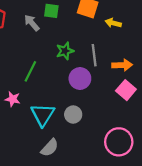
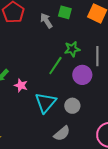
green line: (30, 71) -> (55, 66), moved
gray semicircle: (50, 148) -> (62, 133), moved

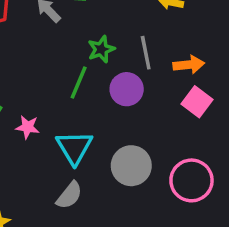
gray circle: (72, 106) -> (131, 166), moved, size x1.5
gray semicircle: (62, 133) -> (69, 195), moved

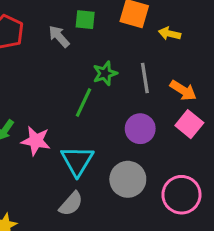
orange arrow: (189, 65) -> (183, 90), turned 36
purple circle: (127, 89) -> (140, 129), moved
pink star: (28, 127) -> (36, 141), size x1.4

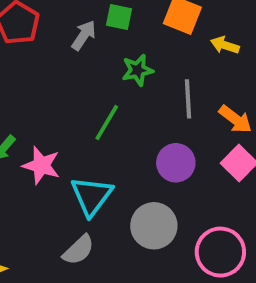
gray arrow: (59, 36) -> (84, 35), turned 70
green star: (105, 73) -> (138, 70), moved

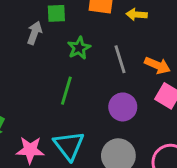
pink star: (41, 165) -> (30, 150), moved

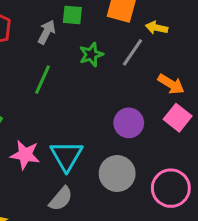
gray line: (120, 59) -> (132, 52), moved, turned 44
green line: (66, 91) -> (43, 80), moved

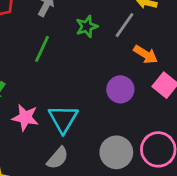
orange arrow: (171, 84) -> (145, 54), moved
gray circle: (117, 174) -> (116, 152), moved

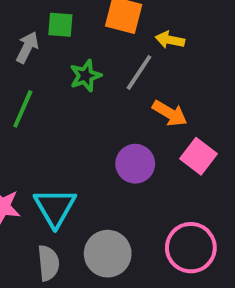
gray circle: (116, 152) -> (108, 254), moved
gray semicircle: (58, 158) -> (48, 263), turned -45

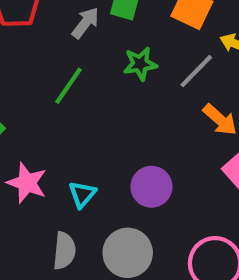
purple circle: (135, 164) -> (151, 187), moved
cyan triangle: (55, 207) -> (82, 194), size x0.6

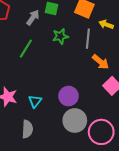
gray line: (196, 71) -> (88, 39), turned -36
gray circle: (128, 253) -> (75, 120), moved

